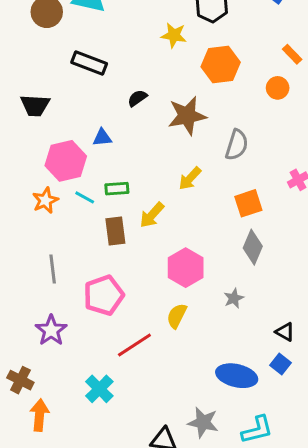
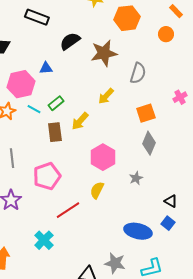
black semicircle: (137, 98) -> (70, 41), size x1.5
green rectangle: (117, 189) -> (56, 103), turned -35

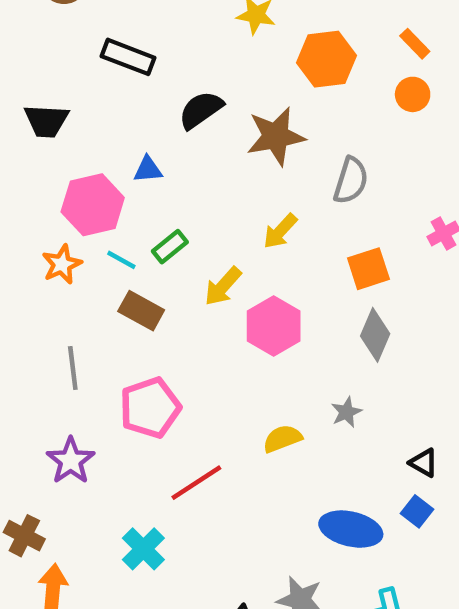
orange rectangle: (176, 11) -> (415, 44), moved
brown rectangle: (55, 132) -> (141, 311), moved, turned -54
pink hexagon: (103, 157) -> (274, 326), moved
yellow semicircle: (97, 190) -> (282, 439), moved, turned 42

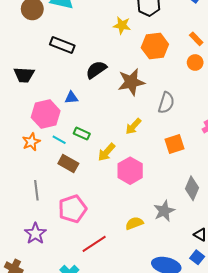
green rectangle: (170, 247) -> (82, 134), turned 63
gray diamond: (375, 335) -> (192, 188), moved
gray star: (346, 412) -> (164, 211), size x1.5

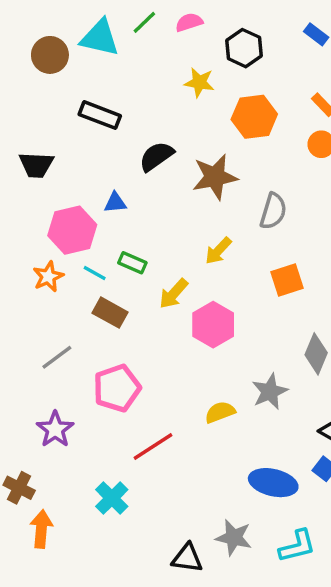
gray line: (36, 190) -> (57, 357), turned 60

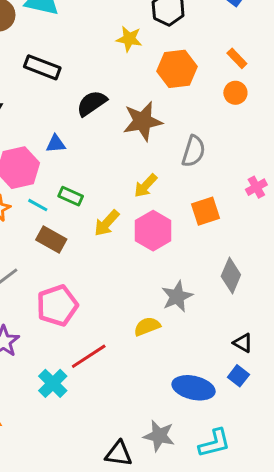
pink hexagon: (213, 325) -> (153, 231), moved
gray star: (270, 392) -> (177, 296), moved
cyan cross: (112, 498) -> (53, 383), moved

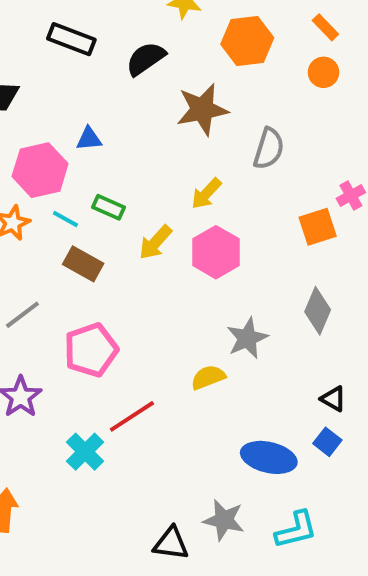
black semicircle: (92, 103) -> (146, 59), moved
orange square: (205, 211) -> (318, 227), moved

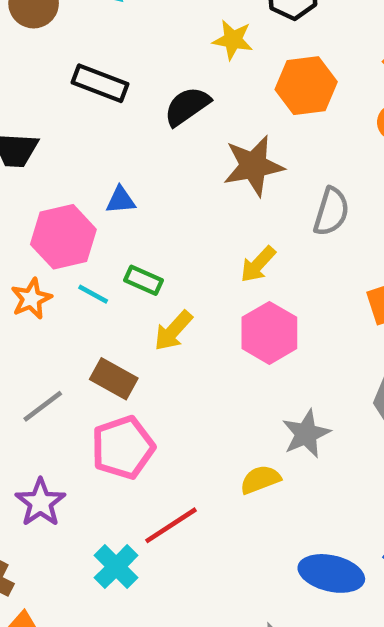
yellow arrow: (155, 242) -> (173, 331), moved
brown rectangle: (83, 264) -> (114, 379), moved

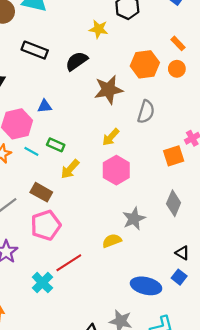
orange hexagon: (306, 86) -> (145, 64), moved

